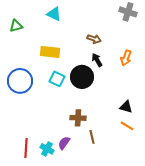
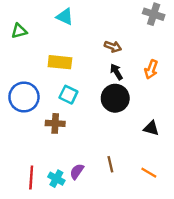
black circle: (82, 77) -> (115, 98), moved
brown cross: (78, 118) -> (55, 123), moved
orange line: (127, 126) -> (149, 173), moved

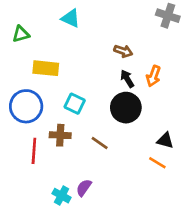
yellow rectangle: (60, 62) -> (46, 68), moved
orange arrow: (151, 69) -> (153, 76), moved
brown line: (110, 164) -> (100, 143), moved, turned -42
orange line: (149, 173) -> (157, 163), moved
red line: (31, 177) -> (34, 151), moved

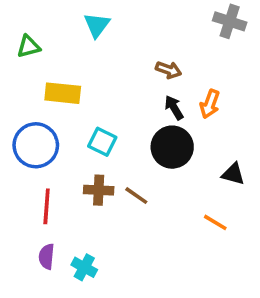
cyan triangle: (71, 18) -> (97, 25), turned 42
brown cross: (60, 135) -> (99, 190), moved
black triangle: (165, 140) -> (233, 174), moved
purple semicircle: (84, 188) -> (47, 257), moved, turned -30

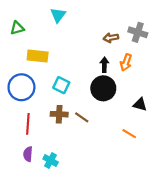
gray cross: (230, 21) -> (138, 32), moved
brown arrow: (169, 70) -> (111, 38), moved, turned 152
black arrow: (174, 108) -> (104, 65), turned 32

